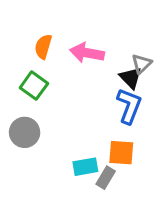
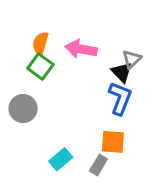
green square: (34, 86) -> (40, 66), moved
gray circle: (25, 132) -> (23, 108), moved
cyan rectangle: (85, 167) -> (61, 159), moved, turned -30

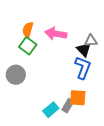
gray triangle: (132, 59) -> (91, 41), turned 40
cyan rectangle: (61, 159) -> (51, 110), moved
gray rectangle: (98, 165) -> (68, 106), moved

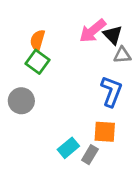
pink arrow: (56, 34) -> (93, 31), moved, turned -50
black triangle: (84, 50) -> (113, 35), moved
gray rectangle: (68, 106) -> (90, 155), moved

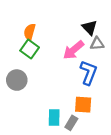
pink arrow: (93, 31) -> (73, 50), moved
cyan rectangle: (68, 148) -> (54, 118), turned -49

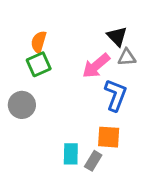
green square: (30, 49) -> (39, 64), turned 30

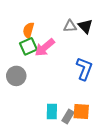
gray triangle: (127, 57) -> (70, 26), moved
pink arrow: (96, 66) -> (45, 47), moved
orange square: (109, 137) -> (81, 111), moved

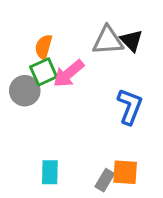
gray triangle: (70, 26) -> (108, 41), size x1.5
gray circle: (16, 76) -> (25, 91), moved
cyan rectangle: (52, 111) -> (50, 172), moved

